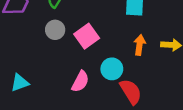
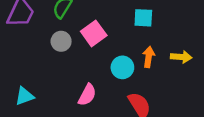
pink square: (87, 36) -> (94, 33), moved
cyan circle: (112, 69) -> (122, 67), moved

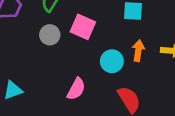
pink square: (94, 33) -> (83, 27), turned -30

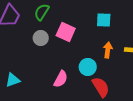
cyan circle: (112, 61) -> (88, 67), moved

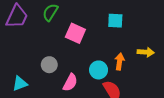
gray circle: (41, 38) -> (49, 65), moved
orange arrow: (108, 50) -> (119, 62), moved

